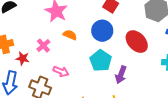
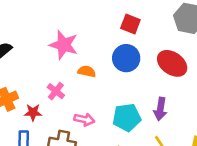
cyan pentagon: (101, 61) -> (127, 117), moved, turned -30

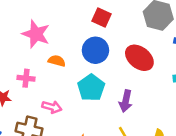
pink cross: (56, 91) -> (26, 78), turned -35
cyan pentagon: (127, 117) -> (91, 88), moved, turned -30

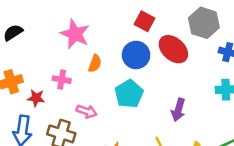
red ellipse: (139, 58) -> (173, 49), moved
orange semicircle: (57, 61) -> (95, 63), turned 91
purple arrow: (126, 101) -> (178, 110), moved

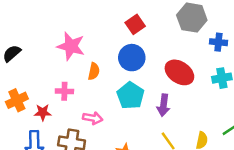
red square: (144, 21) -> (135, 24), turned 36
red ellipse: (173, 49) -> (179, 72), moved
purple arrow: (178, 110) -> (163, 105), moved

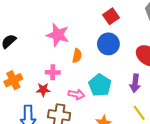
cyan pentagon: (130, 96) -> (100, 85), moved
red star: (43, 112) -> (43, 90), moved

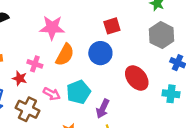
pink star: (58, 35) -> (52, 28), turned -30
orange semicircle: (77, 56) -> (65, 55), size x1.5
purple arrow: (135, 83) -> (103, 109), moved

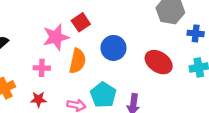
red square: (112, 26) -> (81, 22), moved
pink cross: (35, 64) -> (42, 68), moved

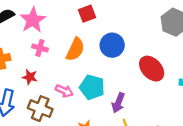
pink star: (56, 37) -> (33, 20), moved, turned -30
cyan pentagon: (103, 95) -> (92, 87), turned -30

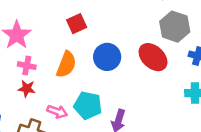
red ellipse: (152, 69) -> (153, 57), moved
red star: (30, 77) -> (27, 89), moved

